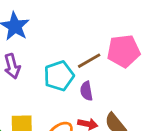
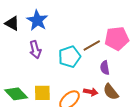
purple semicircle: (86, 91) -> (105, 68), moved

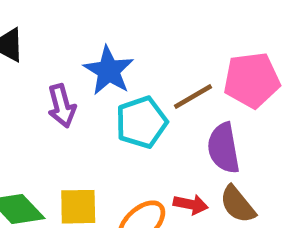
blue star: (37, 20) -> (109, 71), moved
purple semicircle: (105, 68) -> (224, 148), size x1.5

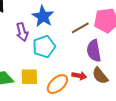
cyan pentagon: (141, 122) -> (44, 47), moved

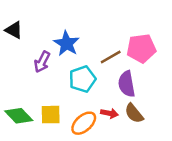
purple arrow: (22, 32) -> (42, 62), turned 42
cyan pentagon: (44, 47) -> (82, 79), moved

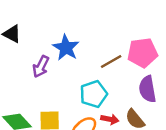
cyan pentagon: (82, 79) -> (94, 94), moved
purple semicircle: (127, 84) -> (148, 89), moved

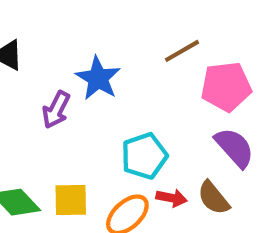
brown line: (111, 61) -> (182, 51), moved
purple semicircle: (148, 89) -> (234, 148), turned 148

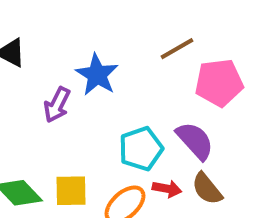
purple semicircle: (234, 148) -> (195, 141), moved

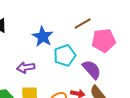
purple arrow: (57, 105) -> (26, 68), moved, turned 54
cyan pentagon: (141, 149) -> (65, 56), moved

